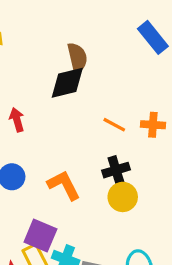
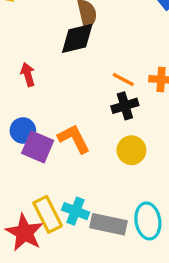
black cross: (116, 170) -> (125, 106), moved
purple square: (40, 236) -> (38, 147), moved

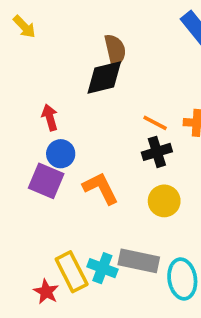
blue circle: (23, 130) -> (61, 154), moved
purple square: (38, 147) -> (46, 181), moved
gray rectangle: (108, 224) -> (139, 261), moved
red star: (25, 232) -> (46, 292), size x0.6

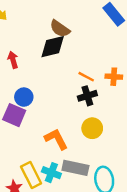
brown semicircle: (115, 50) -> (60, 29), turned 138
red arrow: (50, 117) -> (13, 60), moved
orange L-shape: (101, 188) -> (56, 139), moved

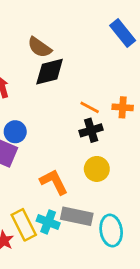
brown semicircle: (60, 29) -> (40, 47), moved

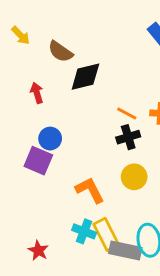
brown semicircle: (40, 47) -> (60, 52), moved
gray rectangle: (77, 216) -> (125, 251), moved
yellow rectangle: (24, 225) -> (106, 234), moved

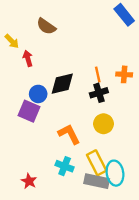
yellow arrow: (21, 35) -> (12, 41), moved
black diamond: (85, 77) -> (62, 84), moved
orange line: (127, 113) -> (98, 74), turned 49
yellow rectangle: (106, 234) -> (97, 163), moved

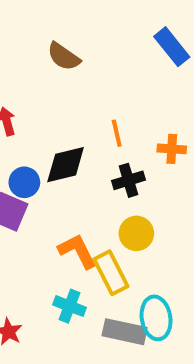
brown semicircle: (46, 26) -> (64, 57), moved
orange line: (98, 74) -> (117, 133), moved
yellow rectangle: (97, 163) -> (111, 273), moved

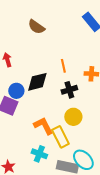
cyan ellipse: (156, 318) -> (83, 160), turned -35

